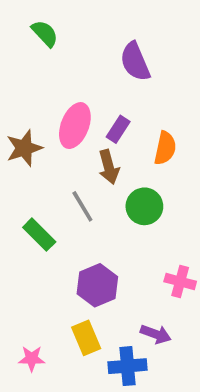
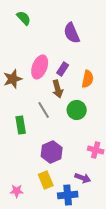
green rectangle: (39, 235) -> (21, 125), turned 36

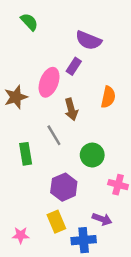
purple semicircle: (72, 33) -> (88, 40), turned -45
purple rectangle: (63, 69) -> (74, 66), moved
green circle: (77, 110) -> (92, 155), moved

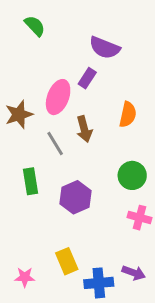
gray line: (54, 135) -> (55, 144), moved
green circle: (92, 155) -> (132, 175), moved
purple hexagon: (64, 187) -> (76, 197), moved
purple arrow: (102, 219) -> (134, 273), moved

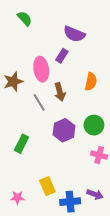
pink ellipse: (58, 97) -> (41, 69), turned -30
green rectangle: (30, 181) -> (22, 144), moved, turned 36
purple hexagon: (76, 197) -> (64, 130), moved

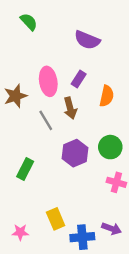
purple rectangle: (62, 56) -> (79, 79), moved

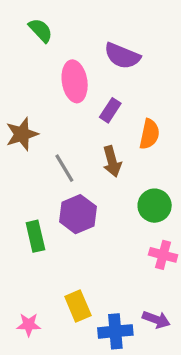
pink ellipse: (48, 81) -> (75, 81), moved
brown arrow: (70, 108) -> (112, 161), moved
purple hexagon: (75, 153) -> (78, 214), moved
green rectangle: (25, 169) -> (35, 236), turned -40

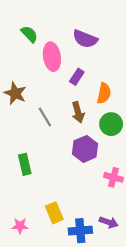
green semicircle: (41, 30) -> (29, 34), moved
brown star: (22, 134) -> (15, 93), turned -30
green circle: (155, 206) -> (111, 124), moved
purple hexagon: (78, 214) -> (85, 149), moved

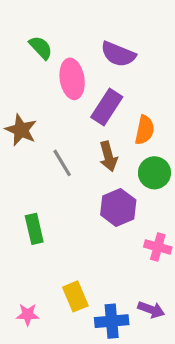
purple rectangle: (77, 77) -> (107, 107), size x1.5

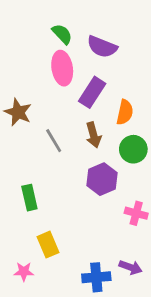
green semicircle: (41, 48) -> (62, 34), moved
yellow rectangle: (75, 296) -> (48, 245), moved

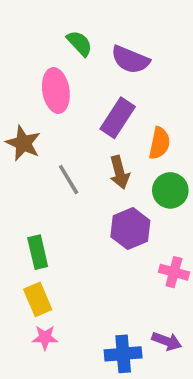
pink ellipse: (62, 68) -> (56, 91), moved
yellow rectangle: (48, 245) -> (38, 299), moved
pink star: (24, 272) -> (45, 338), moved

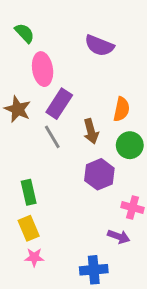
green semicircle: (79, 43) -> (25, 33), moved
purple rectangle: (118, 118) -> (59, 104), moved
purple arrow: (167, 341) -> (119, 237), moved

